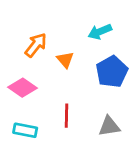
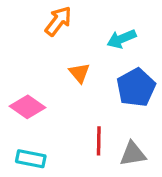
orange arrow: (36, 45) -> (58, 21), moved
red line: (66, 116) -> (99, 141), moved

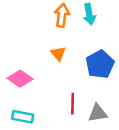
orange arrow: (58, 21) -> (62, 15), moved, turned -30
cyan arrow: (121, 39) -> (89, 14), moved, turned -78

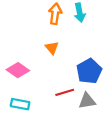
blue pentagon: (100, 64) -> (89, 71), moved
red line: (73, 104) -> (65, 92), turned 72

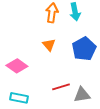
blue pentagon: (89, 71) -> (84, 49), moved

